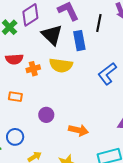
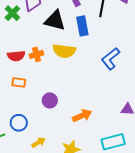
black triangle: (52, 35) -> (55, 20), turned -30
red semicircle: (14, 59) -> (16, 56), moved
orange arrow: (79, 130) -> (82, 116), turned -36

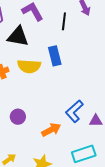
blue rectangle: (82, 26) -> (55, 56), moved
blue L-shape: (111, 59) -> (74, 111), moved

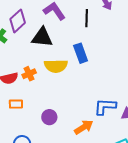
blue L-shape: (74, 111) -> (105, 107), turned 50

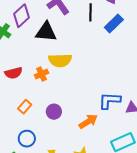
blue rectangle: (81, 53) -> (114, 23), moved, turned 66
orange cross: (29, 74) -> (42, 74), moved
orange rectangle: (16, 104) -> (25, 107), moved, turned -48

